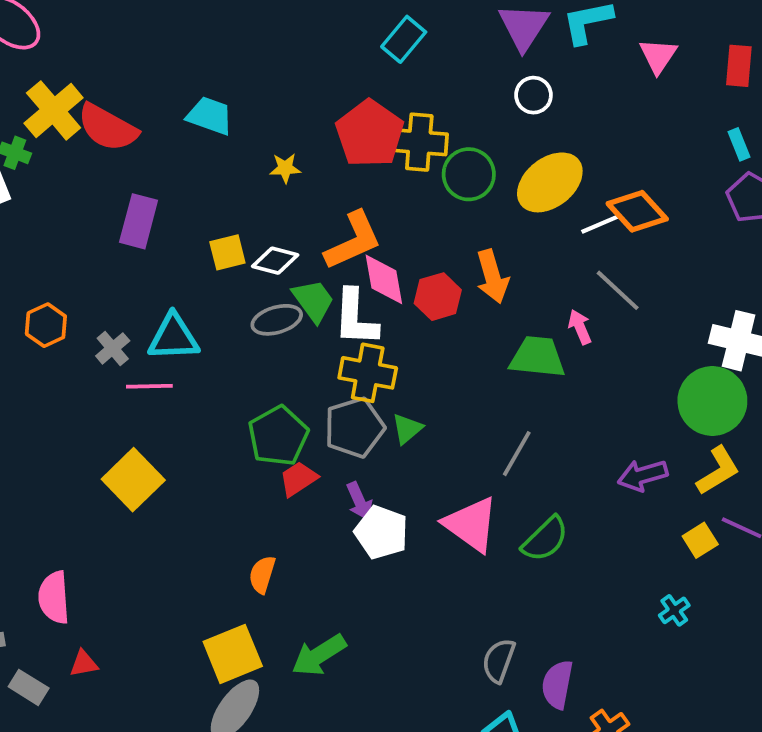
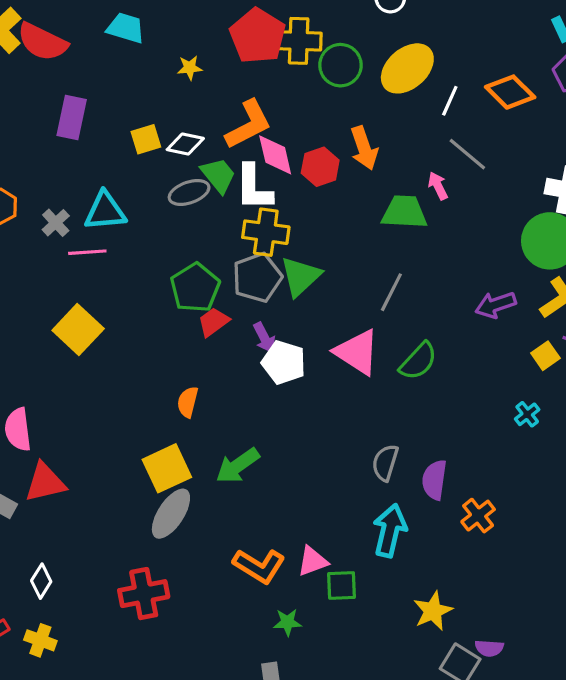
orange diamond: (637, 211) -> (510, 92), moved
white line: (600, 224) -> (450, 101), turned -40
green triangle: (407, 429) -> (301, 276), size x1.6
red triangle: (84, 664) -> (45, 482), size x1.8

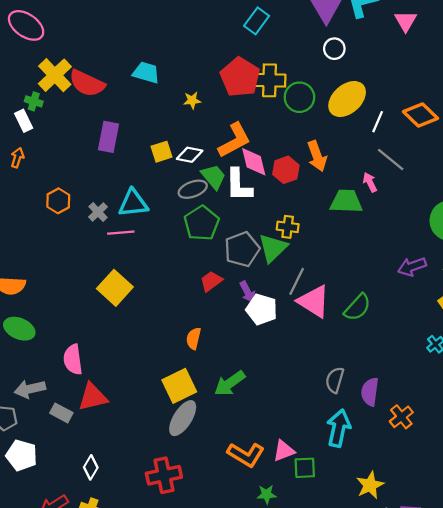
yellow cross: (266, 232) -> (288, 227), moved, size x0.7
green pentagon: (195, 288) -> (202, 223), moved
gray line: (391, 292) -> (297, 281), moved

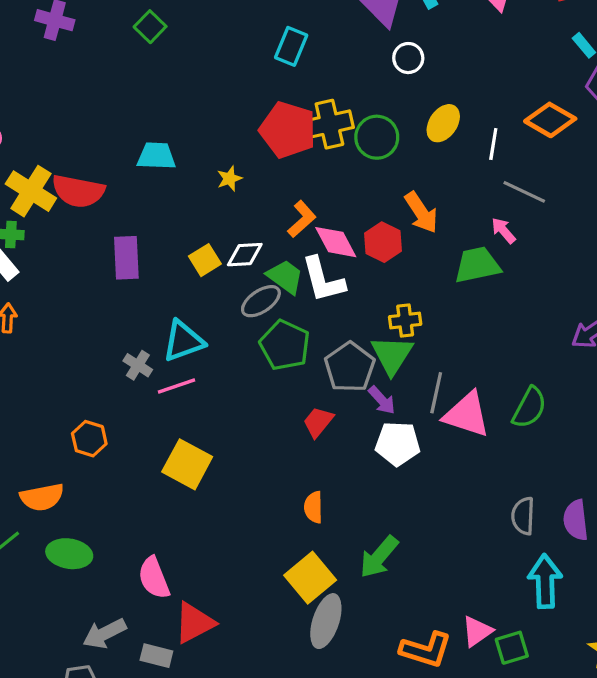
yellow ellipse: (347, 99) -> (443, 123), size x0.7
orange L-shape: (234, 140) -> (302, 219), size x0.7
orange hexagon: (58, 201) -> (89, 439), moved
purple arrow: (248, 292) -> (382, 400), moved

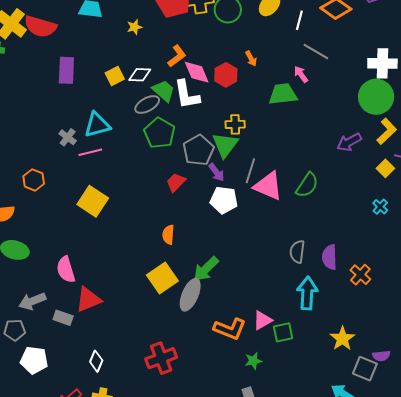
orange arrow: (421, 212) -> (251, 59), size x0.6
gray ellipse: (326, 621) -> (190, 295), moved

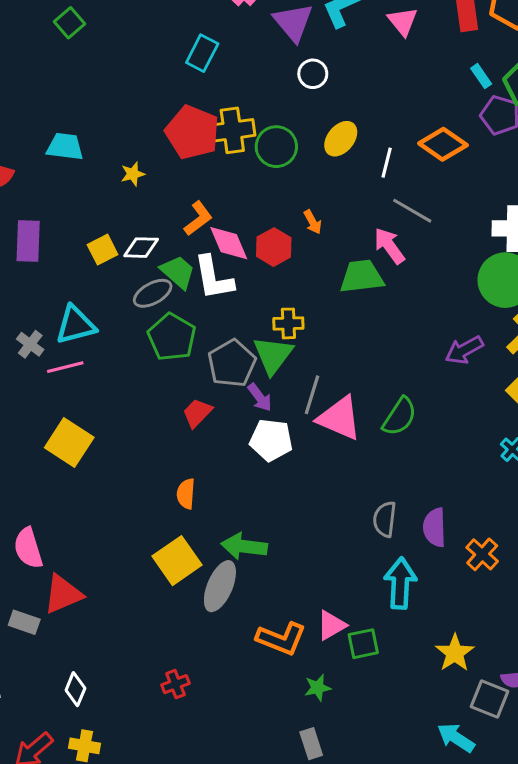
pink arrow: (301, 74) -> (389, 246), size x1.4
green arrow: (206, 269) -> (244, 546), turned 52
red cross: (161, 358) -> (175, 684), size x0.6

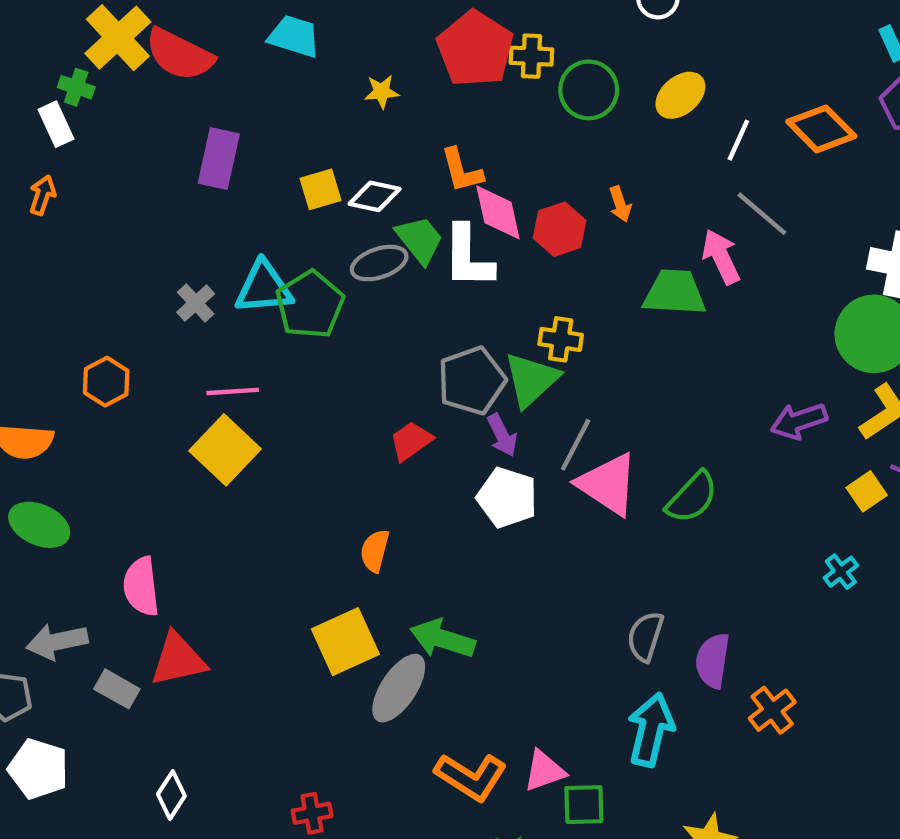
yellow cross: (232, 130) -> (531, 56), size x0.7
orange L-shape: (198, 218) -> (462, 170), turned 102
green pentagon: (172, 337) -> (310, 305), moved
pink line: (65, 367) -> (233, 391), moved

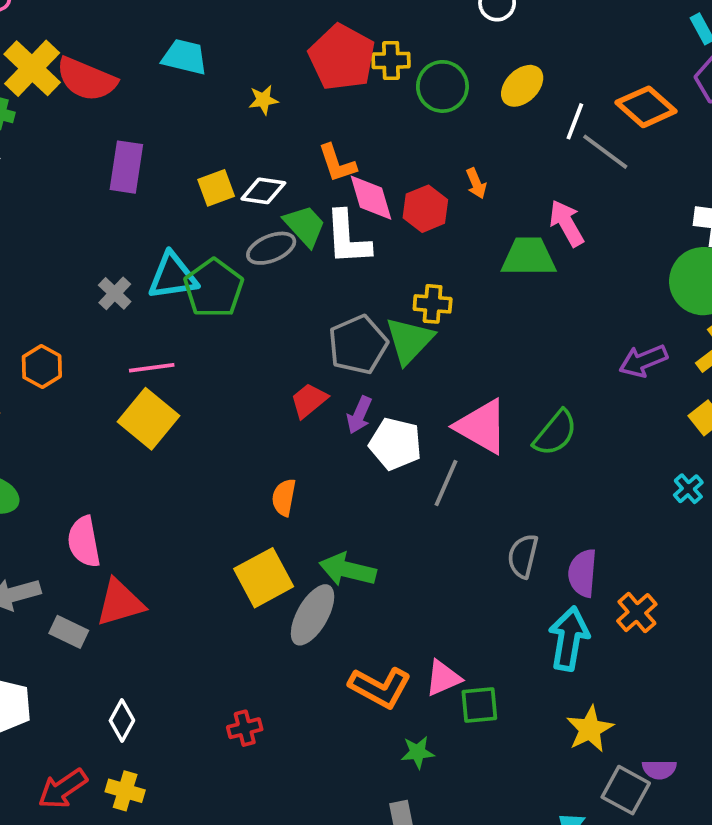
gray line: (762, 214) -> (605, 152), moved
purple arrow: (502, 435) -> (359, 415), moved, turned 54
gray line: (576, 445) -> (446, 483), moved
cyan arrow: (651, 730) -> (569, 639), moved

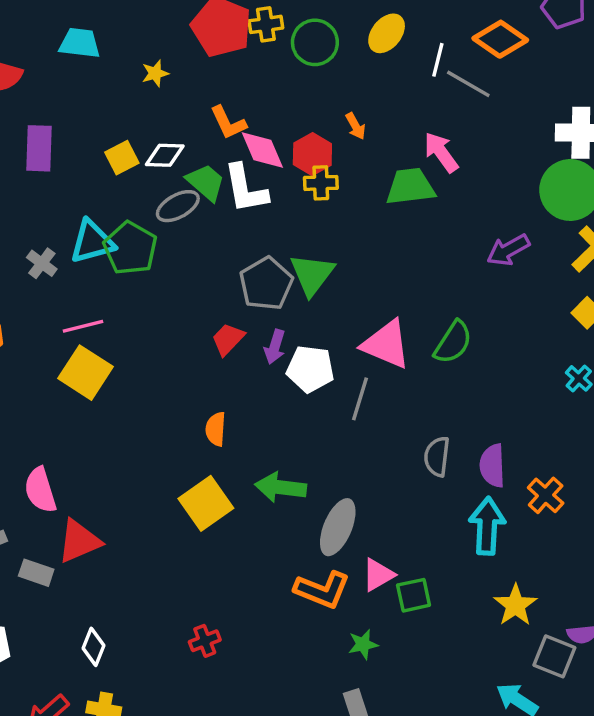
yellow cross: (433, 304) -> (321, 183), moved
purple arrow: (643, 361) -> (508, 250), moved
gray ellipse: (313, 615) -> (338, 527), moved

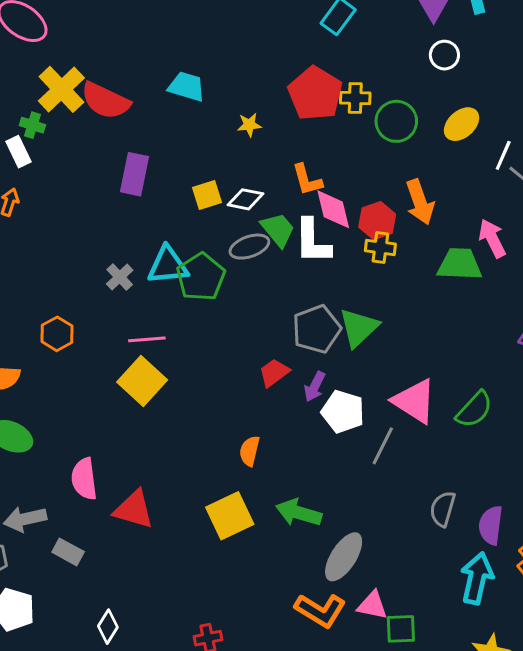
orange arrow: (356, 126) -> (420, 202), size x1.8
red triangle: (79, 541) -> (134, 509), moved, turned 30
pink triangle: (378, 575) -> (372, 605), turned 32

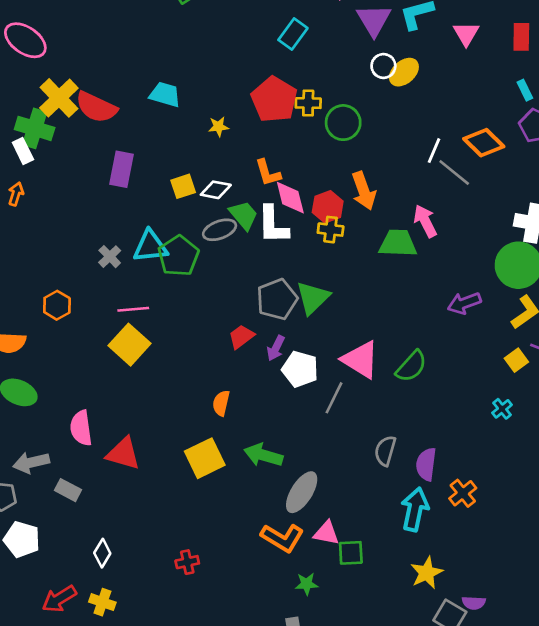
yellow ellipse: (462, 124) -> (404, 72), moved
green cross: (32, 125) -> (35, 128), size x1.8

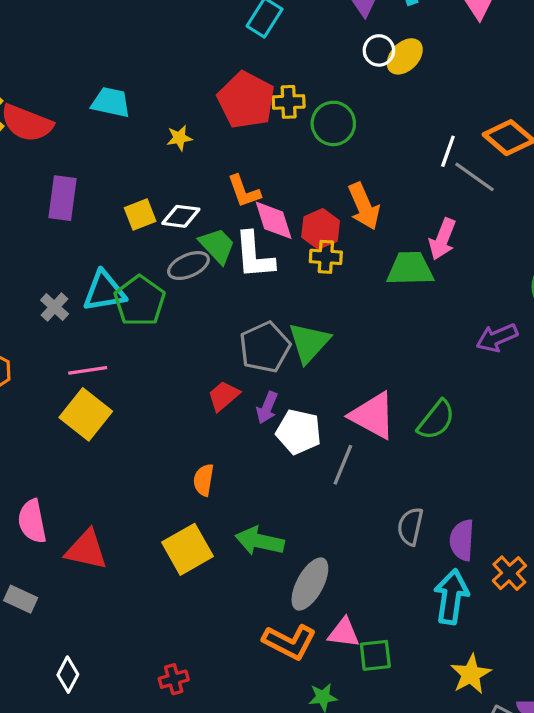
pink arrow: (425, 221) -> (442, 239), turned -128

